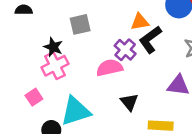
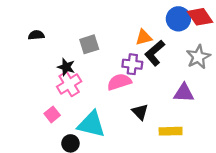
purple cross: (125, 50) -> (132, 64), turned -30
cyan triangle: (76, 111) -> (91, 124), turned 36

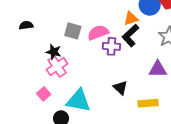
orange triangle: (144, 37) -> (131, 18), moved
gray square: (89, 44) -> (73, 31), turned 36
pink semicircle: (119, 82) -> (98, 33), moved

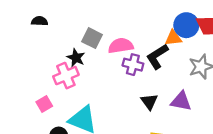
orange triangle: (131, 18) -> (173, 38), moved
black star: (54, 52) -> (76, 58), moved
black triangle: (120, 88) -> (149, 102), moved

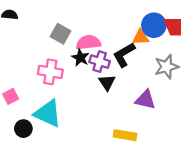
black star: (76, 58) -> (80, 58), moved
pink cross: (66, 76) -> (50, 72), moved, turned 30
black triangle: (149, 102) -> (107, 82), moved

